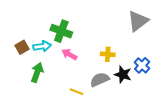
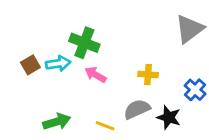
green arrow: (37, 72) -> (57, 122), moved, turned 54
black star: (123, 75) -> (169, 117), moved

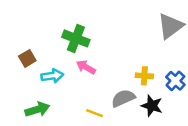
cyan arrow: (58, 63) -> (52, 76), moved
yellow cross: (148, 75) -> (144, 76), moved
green arrow: (57, 122) -> (37, 109), moved

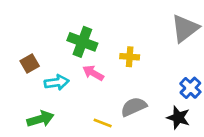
yellow cross: (144, 76) -> (130, 57), moved
black star: (152, 106) -> (178, 118), moved

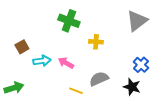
green cross: (82, 42) -> (69, 21), moved
pink arrow: (93, 73) -> (66, 63), moved
green arrow: (40, 119) -> (14, 88), moved

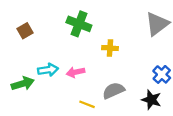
brown square: (22, 47) -> (25, 31), moved
pink arrow: (66, 63) -> (76, 72), turned -42
green arrow: (14, 88) -> (23, 84), moved

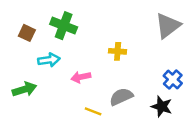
green cross: (79, 24) -> (64, 26), moved
brown square: (25, 31) -> (27, 33), turned -35
cyan arrow: (48, 70) -> (49, 60), moved

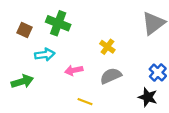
yellow cross: (118, 51) -> (107, 47), turned 32
gray semicircle: (121, 97) -> (111, 76), moved

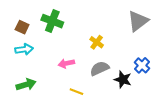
cyan arrow: (45, 55) -> (24, 49), moved
green arrow: (22, 81) -> (26, 85), moved
black star: (148, 97) -> (123, 80), moved

